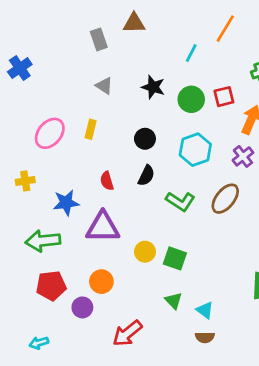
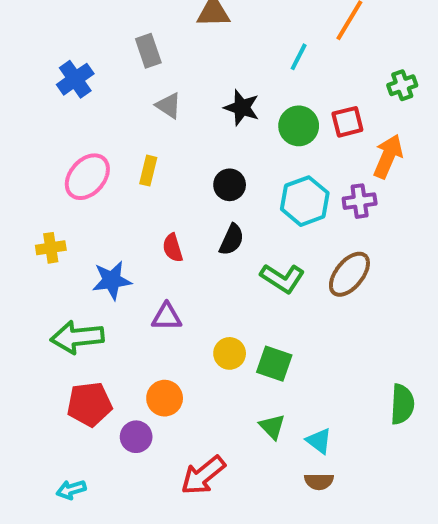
gray rectangle: (99, 39) -> (148, 51), moved
blue cross: (20, 68) -> (75, 79), moved
purple cross: (243, 156) -> (360, 201), moved, turned 30
purple triangle: (103, 227) -> (167, 317), size x0.6

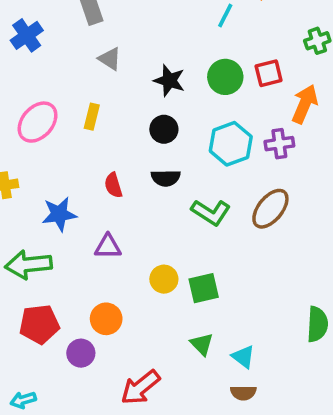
black star: (242, 108) -> (169, 81), moved
black semicircle: (232, 240) -> (166, 178), turned 64
green square: (274, 364) -> (204, 288), turned -32

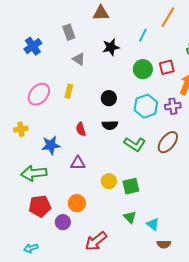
black star: (169, 81) -> (111, 47), moved, turned -30
brown semicircle: (243, 393) -> (164, 244), moved

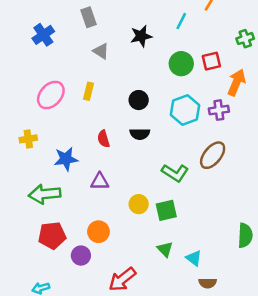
green L-shape: (135, 144) -> (175, 173), moved

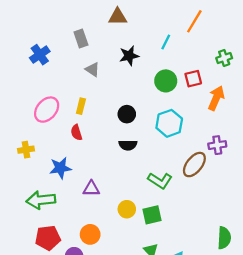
purple cross: (219, 110) -> (217, 145), moved
red semicircle: (104, 139) -> (76, 132), moved

